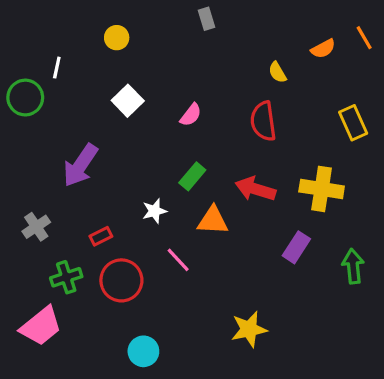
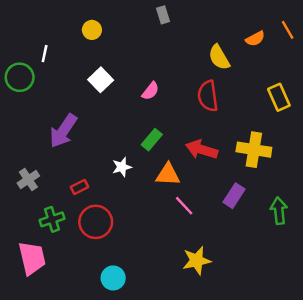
yellow semicircle: (277, 72) -> (219, 57), size x1.5
pink line: (178, 260) -> (184, 206), moved
pink trapezoid: (41, 326) -> (32, 258), turned -64

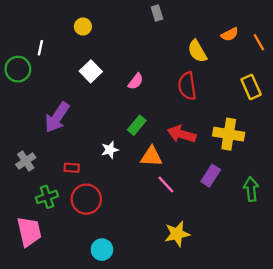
gray rectangle: (163, 15) -> (157, 13), moved
orange line: (288, 30) -> (259, 42), moved
red rectangle: (79, 187) -> (72, 168), turned 32

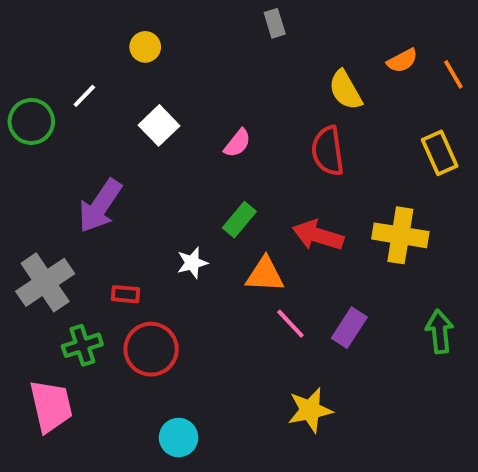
white line: (40, 48) -> (84, 96), moved, turned 32
gray cross: (26, 161) -> (45, 282), size x1.6
purple rectangle: (211, 176) -> (349, 328), moved

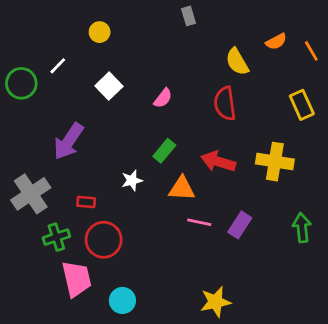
pink line: (290, 324) -> (199, 222), turned -35
pink trapezoid: (51, 406) -> (77, 279), moved
yellow star: (310, 410) -> (216, 302), moved

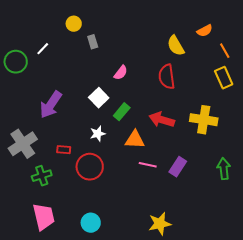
gray rectangle: (189, 16) -> (93, 42), moved
orange line: (311, 51) -> (225, 51), moved
white square: (109, 86) -> (99, 98), moved
red circle: (104, 240) -> (90, 167), moved
pink trapezoid: (77, 279) -> (44, 217), moved

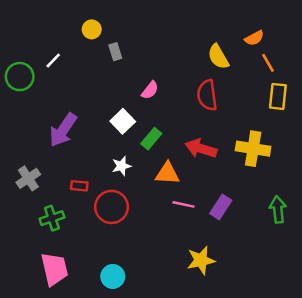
orange line: (225, 51) -> (268, 63), moved
yellow rectangle: (224, 78) -> (278, 96), turned 30
gray cross: (23, 144) -> (28, 178), size x0.7
yellow star: (160, 224) -> (201, 260), moved

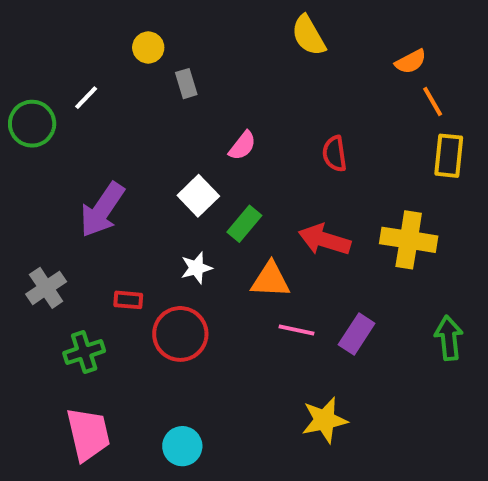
yellow semicircle: (218, 57) -> (309, 35), moved
red semicircle: (207, 95) -> (335, 154), size x0.7

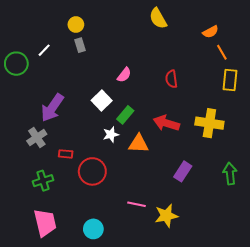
gray rectangle: (186, 84) -> (80, 45), moved
white star: (196, 268) -> (111, 134), moved
gray cross: (46, 288) -> (37, 138), moved
pink line: (296, 330) -> (137, 204), moved

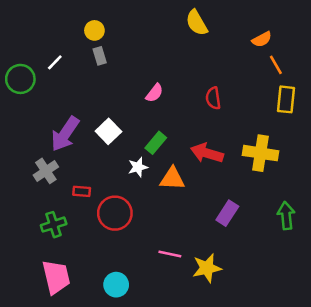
white square: (102, 101) -> (108, 131), moved

